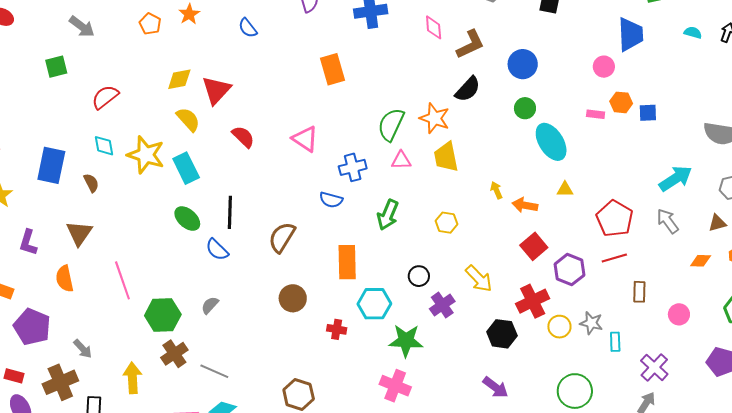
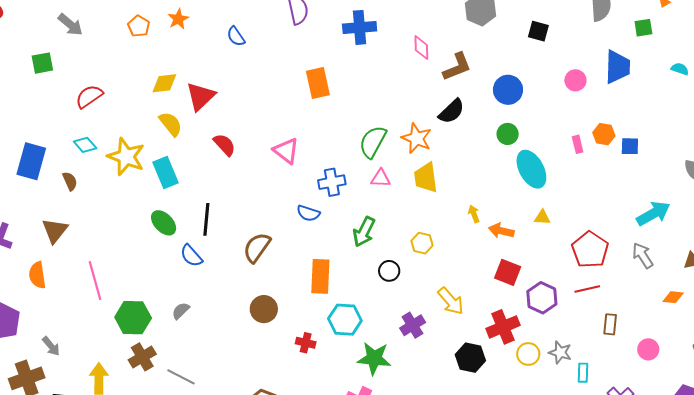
pink circle: (604, 67) -> (575, 80), moved
pink rectangle: (596, 114) -> (578, 144), turned 66
cyan diamond: (104, 146) -> (85, 145), turned -35
red square: (534, 246) -> (508, 272), turned -32
black circle: (419, 276) -> (389, 271), moved

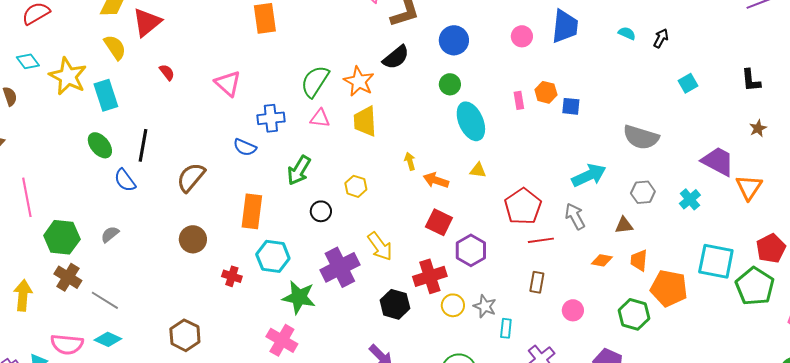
red semicircle: (224, 145) -> (167, 72), size x0.7
red line: (587, 289) -> (541, 240), moved
purple cross: (413, 325) -> (340, 267), size x1.5
brown cross: (142, 357) -> (68, 277), turned -32

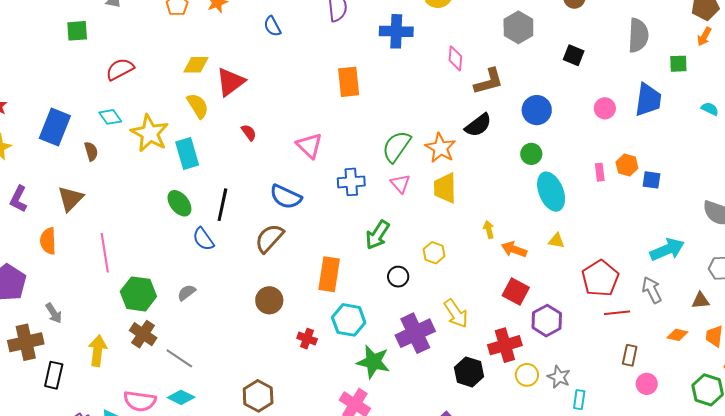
pink triangle: (320, 118) -> (400, 184), turned 40
blue semicircle: (245, 147) -> (286, 197), moved, size x1.4
brown rectangle: (537, 282) -> (630, 355), moved

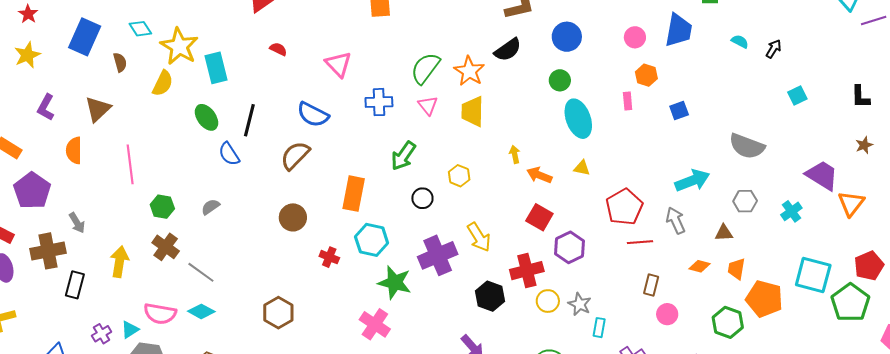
yellow semicircle: (198, 106) -> (163, 83), moved, turned 56
red semicircle: (249, 133) -> (278, 49), turned -30
orange hexagon: (627, 165) -> (646, 75), moved
blue square: (651, 180) -> (679, 110), turned -30
green hexagon: (138, 294) -> (162, 207), size x0.7

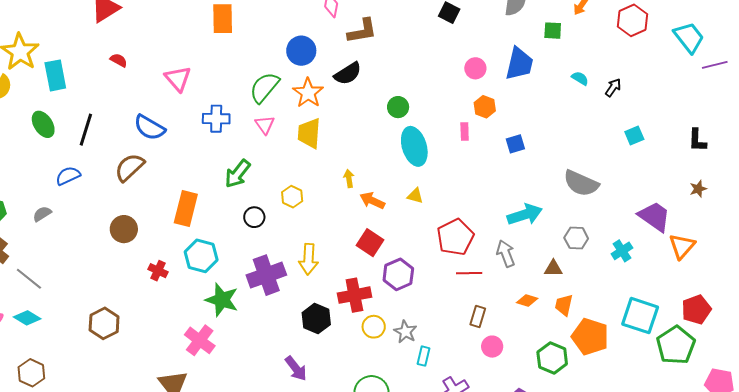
blue circle: (567, 37) -> (301, 51), moved
blue semicircle: (229, 154) -> (68, 176), moved, turned 95
yellow arrow: (479, 237) -> (309, 259), turned 32

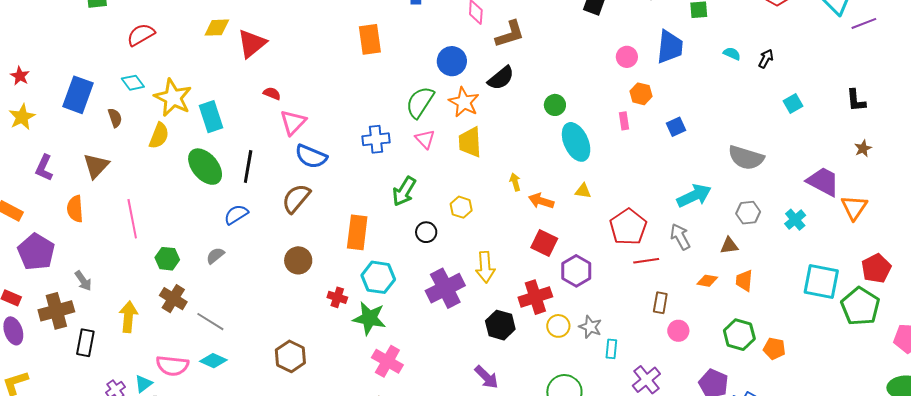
pink triangle: (178, 79) -> (293, 122), moved, turned 32
green ellipse: (43, 124) -> (205, 167), size x1.4
green star: (222, 300) -> (369, 318), moved
orange pentagon: (590, 337) -> (774, 349), moved, size x0.6

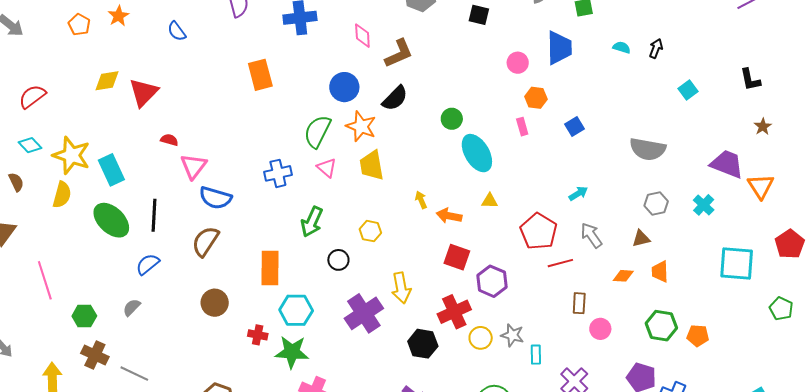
cyan arrow: (694, 196) -> (578, 193), moved, size x0.6
green pentagon: (860, 306) -> (781, 309), moved, size x0.6

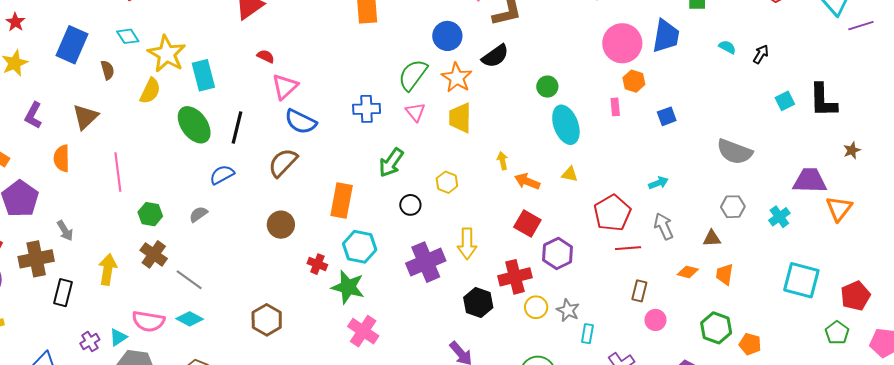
pink circle: (518, 63) -> (622, 43), size x1.8
black L-shape: (750, 80) -> (823, 100), moved, size x1.5
purple trapezoid: (727, 164) -> (810, 181), turned -30
red pentagon: (790, 244) -> (855, 296), moved

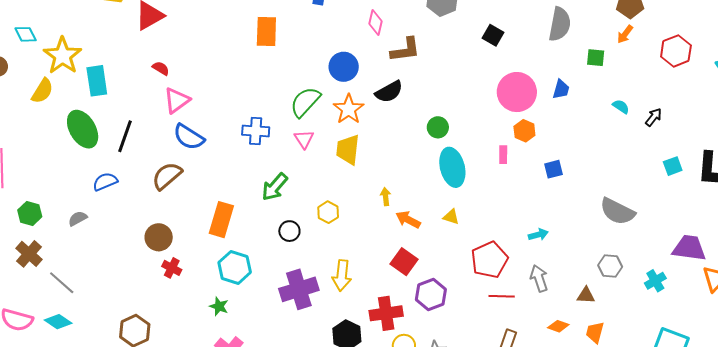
blue trapezoid: (666, 36) -> (561, 89), size x0.6
red cross: (317, 264) -> (172, 268), moved
green star: (348, 287) -> (219, 306), size x0.6

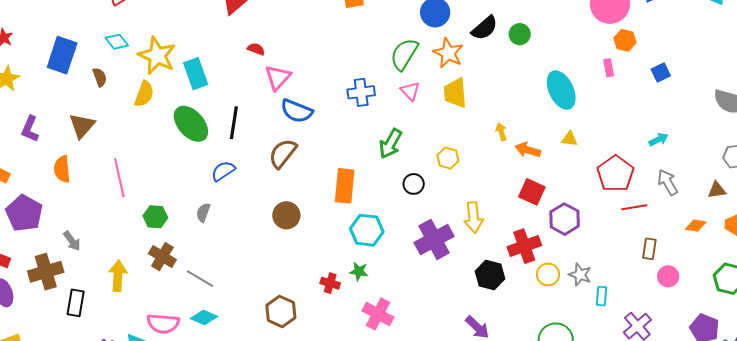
green circle: (438, 127) -> (520, 34), moved
gray semicircle: (78, 219) -> (203, 212), turned -30
red cross: (172, 268) -> (330, 283), moved

